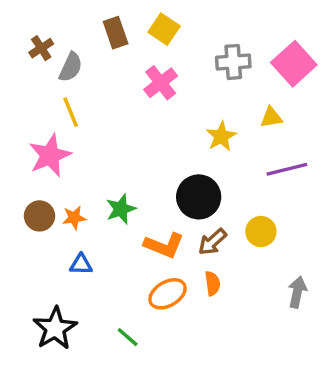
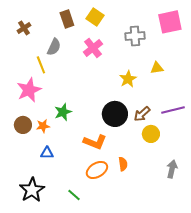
pink square: (294, 64) -> (170, 22), moved, turned 30
gray semicircle: (71, 67) -> (54, 47), moved
purple line: (287, 169) -> (173, 110), moved
green star: (121, 209) -> (63, 112), moved
brown arrow: (212, 242) -> (142, 114), moved

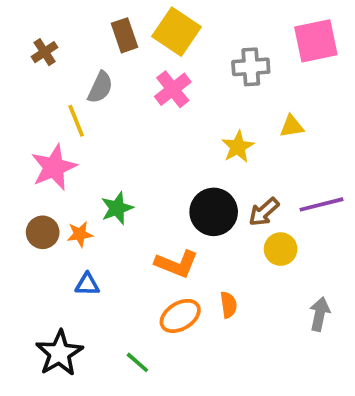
yellow square: (95, 17) -> (176, 32), size x1.4

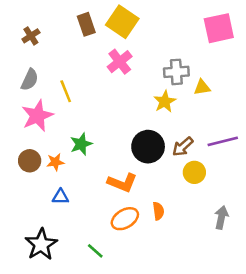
gray cross: (251, 67) -> (176, 72), moved
gray semicircle: (100, 87) -> (30, 80), moved
yellow line: (76, 121) -> (66, 91), moved

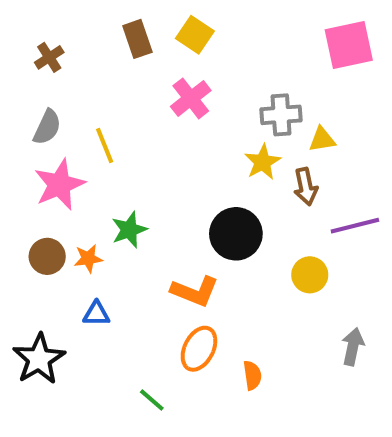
yellow square: (122, 22) -> (195, 35), size x0.7
brown arrow: (183, 147) -> (306, 187), moved, turned -60
orange semicircle: (158, 211) -> (252, 375), moved
orange ellipse: (125, 219) -> (199, 349), turned -32
black star: (41, 244) -> (39, 359), moved

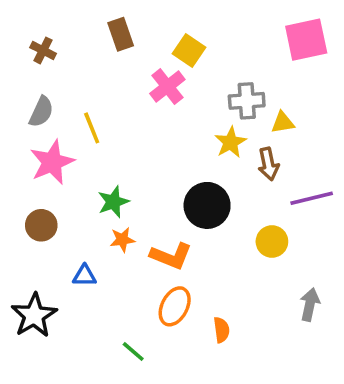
yellow square: (195, 35) -> (189, 50), moved
brown cross: (49, 57) -> (43, 50), turned -30
orange star: (88, 258) -> (122, 240), moved

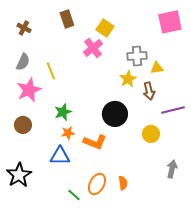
blue triangle: (85, 276) -> (60, 156), moved, size x1.5
orange ellipse: (175, 306) -> (97, 184), moved

